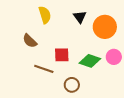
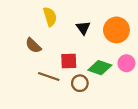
black triangle: (80, 17) -> (83, 28), moved
brown circle: (72, 85) -> (80, 83), moved

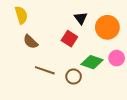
yellow semicircle: (50, 17) -> (21, 15), moved
black triangle: (83, 28) -> (81, 18), moved
red square: (69, 61) -> (69, 39), moved, turned 35

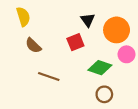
red square: (69, 39) -> (75, 42), turned 35
pink circle: (117, 58) -> (126, 54), moved
brown circle: (74, 77) -> (104, 94), moved

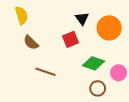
pink circle: (126, 54) -> (119, 73), moved

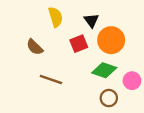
yellow semicircle: (22, 15) -> (56, 17), moved
orange circle: (109, 28) -> (111, 40), moved

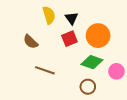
black triangle: (91, 20) -> (71, 18), moved
brown circle: (109, 98) -> (88, 87), moved

